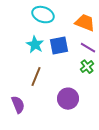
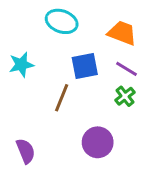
cyan star: (35, 45) -> (21, 65), moved, turned 30
brown line: (36, 77) -> (62, 98), moved

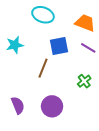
green cross: (125, 96) -> (84, 81), moved
purple circle: (98, 142) -> (52, 106), moved

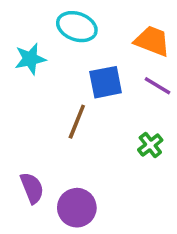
cyan star: (15, 45) -> (30, 59), moved
purple circle: (52, 106) -> (77, 208), moved

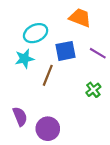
cyan ellipse: (77, 27) -> (36, 33), moved, turned -45
orange trapezoid: (152, 41) -> (80, 18), moved
cyan star: (30, 59) -> (24, 59), moved

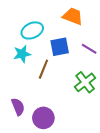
green cross: (93, 90) -> (85, 82), size x1.5

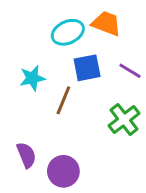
cyan ellipse: (32, 30) -> (68, 32), moved

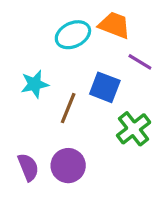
blue square: (87, 68) -> (105, 87), moved, turned 32
purple line: (130, 71) -> (140, 62), moved
purple circle: (63, 171) -> (68, 166), moved

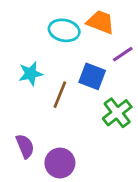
cyan ellipse: (73, 35) -> (64, 30), turned 36
purple line: (140, 62) -> (123, 54), turned -65
purple circle: (68, 166) -> (60, 163), moved

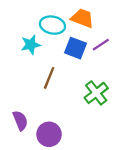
cyan star: (31, 74) -> (31, 45), moved
blue square: (92, 76) -> (75, 48), moved

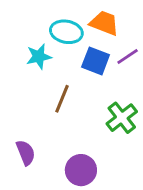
purple circle: (49, 134) -> (81, 170), moved

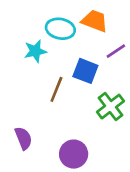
blue square: (96, 61) -> (85, 71), moved

